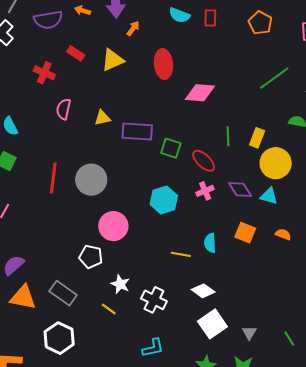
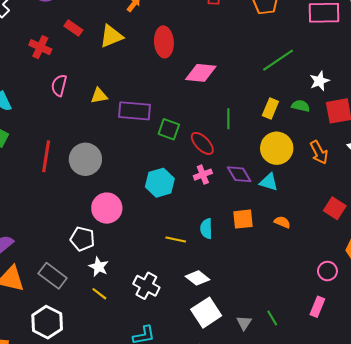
yellow rectangle: (257, 138) -> (270, 109), moved
orange square: (245, 233) -> (243, 219), turned -30
white star: (120, 284) -> (99, 267), moved
green line: (289, 338) -> (272, 318), moved

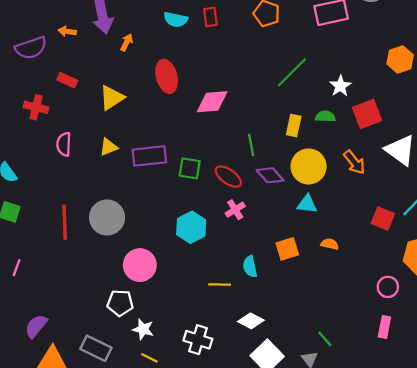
yellow triangle: (111, 36) -> (112, 98), moved
purple diamond: (239, 174) -> (270, 175), moved
green line: (272, 318) -> (325, 339), moved

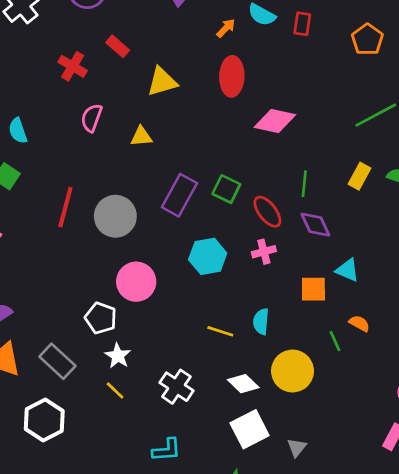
orange arrow: (127, 42) -> (226, 28), moved
purple rectangle: (149, 156) -> (179, 195), moved, turned -72
yellow circle: (309, 166) -> (292, 371), moved
orange square: (287, 249) -> (313, 289), moved
green line: (325, 339) -> (335, 341), moved

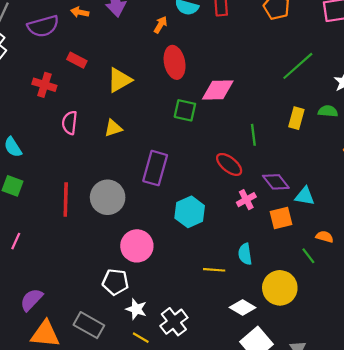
green square: (226, 189) -> (185, 110), moved
purple diamond: (315, 225) -> (276, 182), moved
pink cross: (264, 252) -> (246, 200), moved
white cross: (176, 387) -> (174, 322), moved, turned 32

